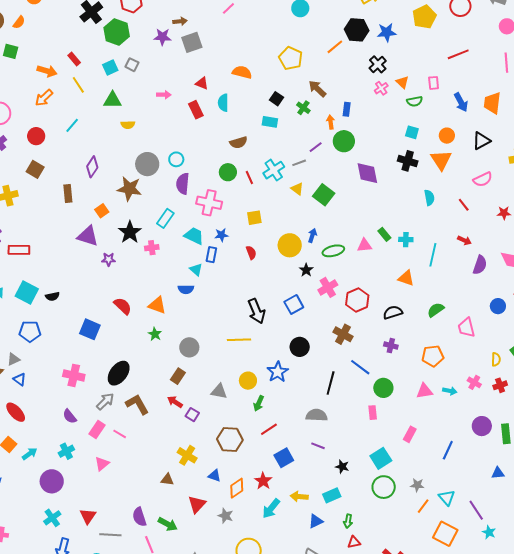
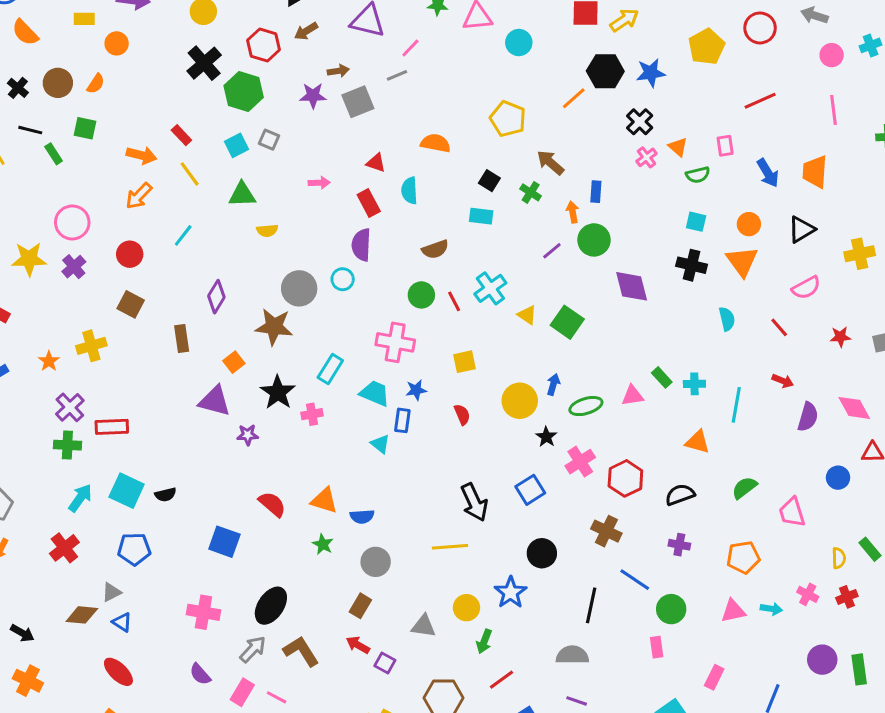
gray line: (299, 163) -> (397, 75), moved
purple semicircle: (183, 184) -> (361, 245), moved
blue semicircle: (186, 289) -> (362, 516), moved

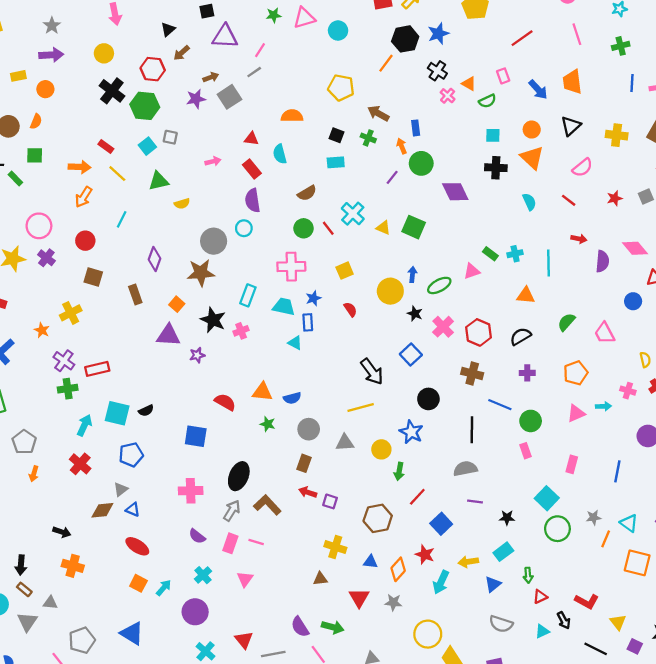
yellow cross: (860, 254) -> (617, 135), turned 30
gray triangle: (424, 626) -> (345, 443), moved

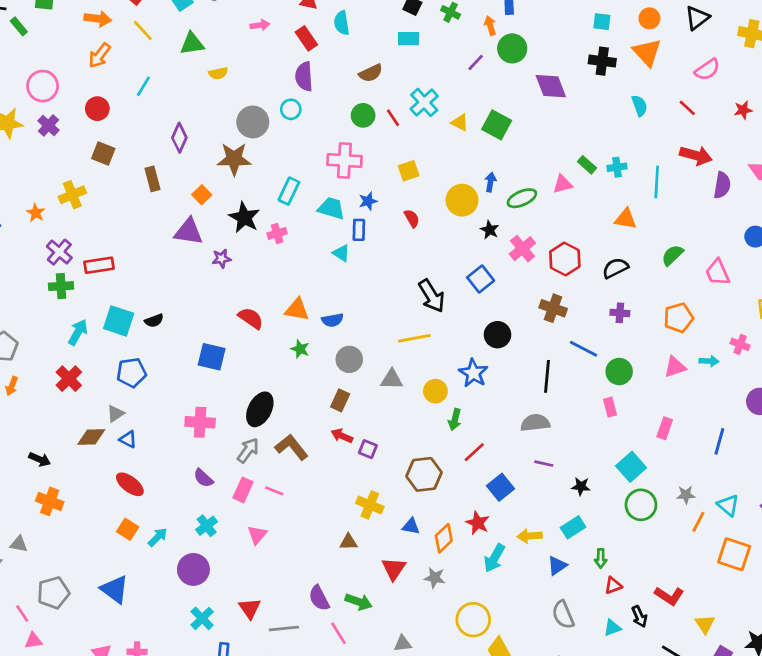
red arrow: (579, 239) -> (696, 155), size x1.6
gray semicircle: (501, 624) -> (563, 615), turned 45

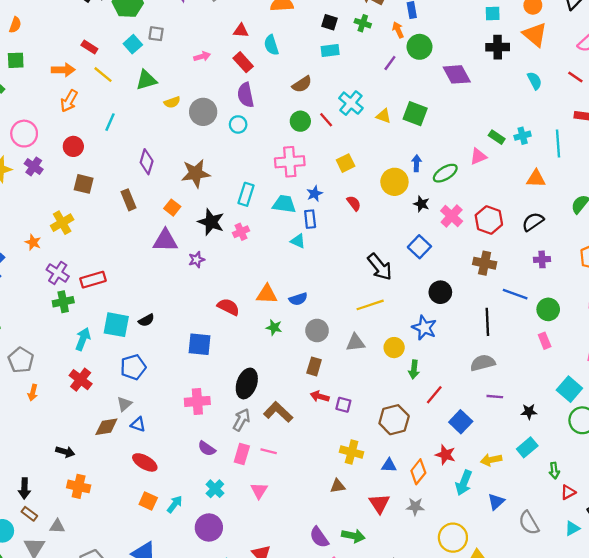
gray circle: (253, 122) -> (203, 112), moved
blue triangle: (557, 566) -> (496, 502), moved

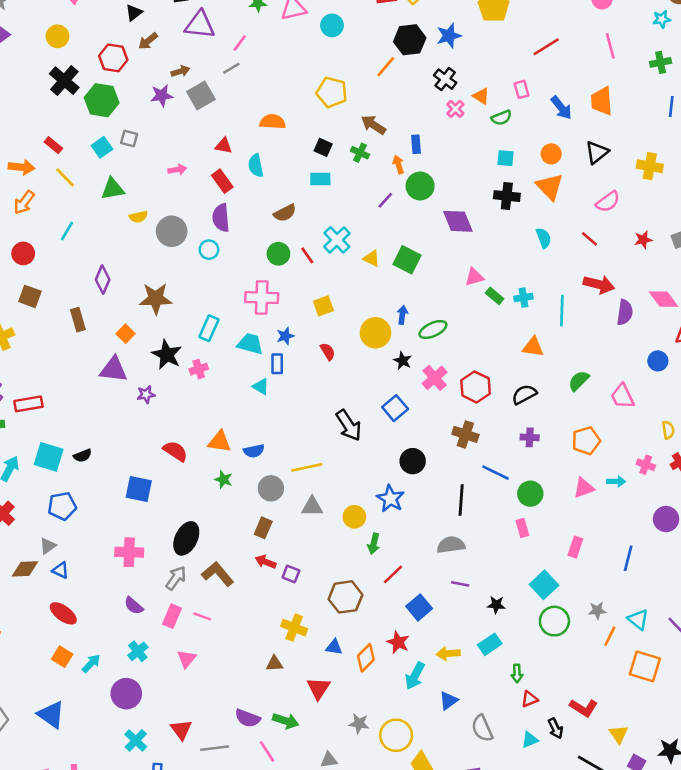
pink triangle: (478, 156) -> (474, 277), moved
yellow line: (370, 305) -> (307, 467), moved
gray star: (415, 507) -> (359, 723), moved
purple semicircle: (319, 537) -> (248, 718), turned -40

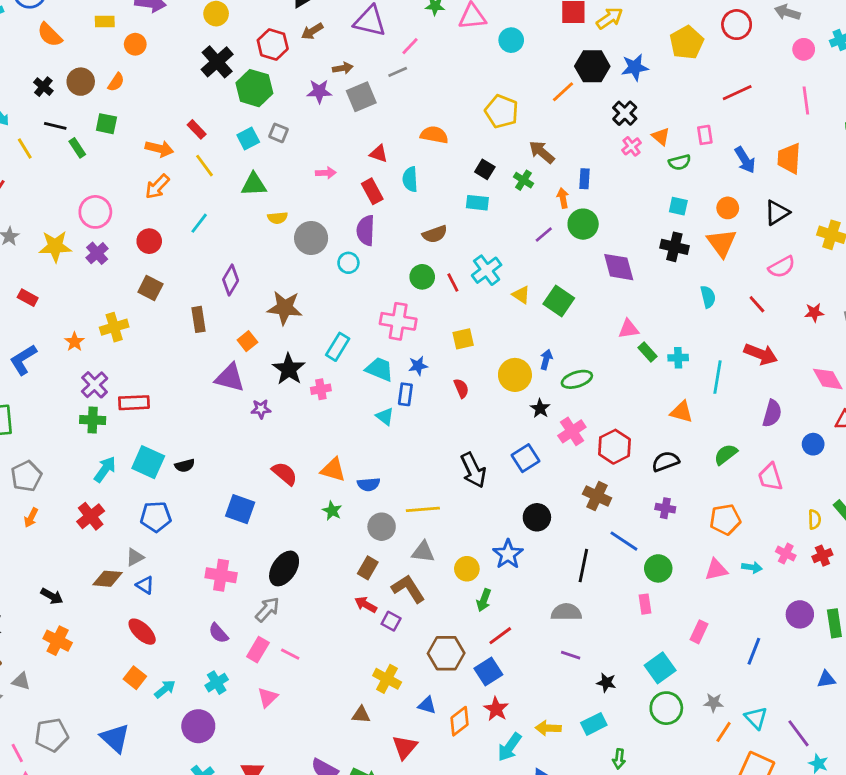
purple semicircle: (625, 312) -> (772, 413), moved
brown L-shape: (218, 574) -> (408, 589), moved
blue square: (419, 607) -> (488, 671), moved

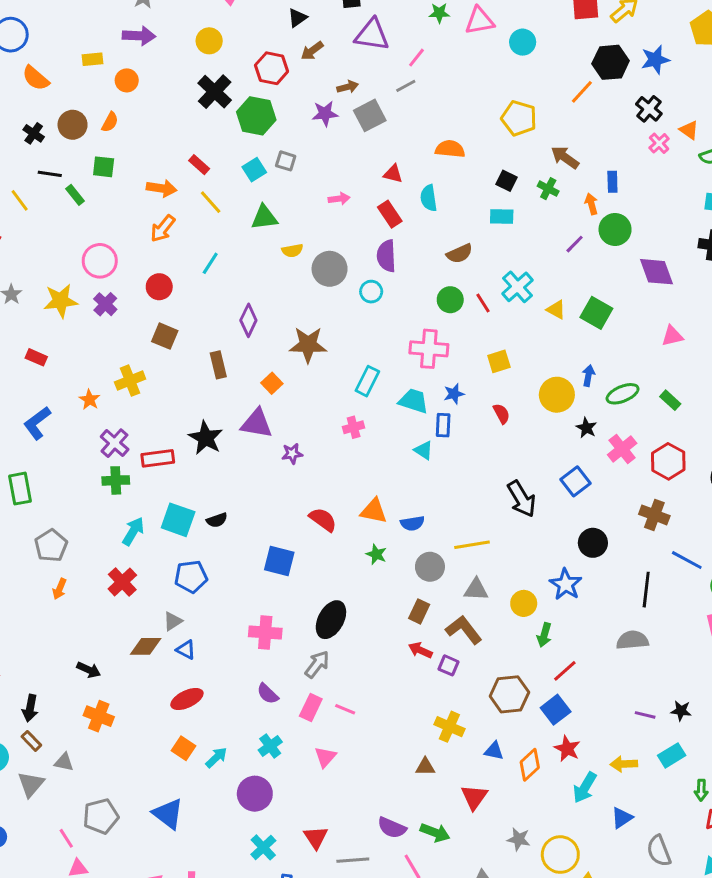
green rectangle: (648, 352) -> (670, 400), moved
black star: (289, 369) -> (206, 438), moved
red ellipse: (142, 632) -> (187, 699), turned -64
purple line: (571, 655) -> (645, 715), moved

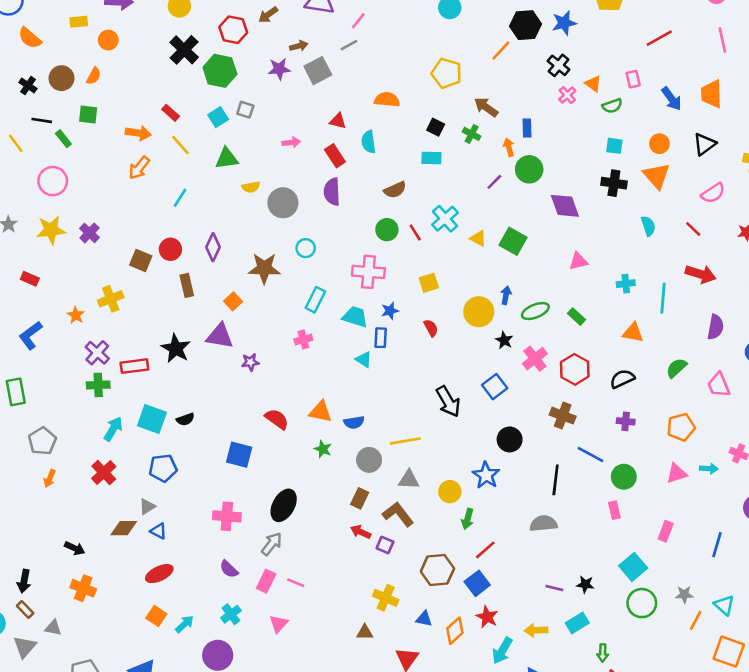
pink circle: (100, 261) -> (53, 181), moved
red circle: (159, 287) -> (170, 249), moved
cyan circle: (371, 292) -> (306, 248), moved

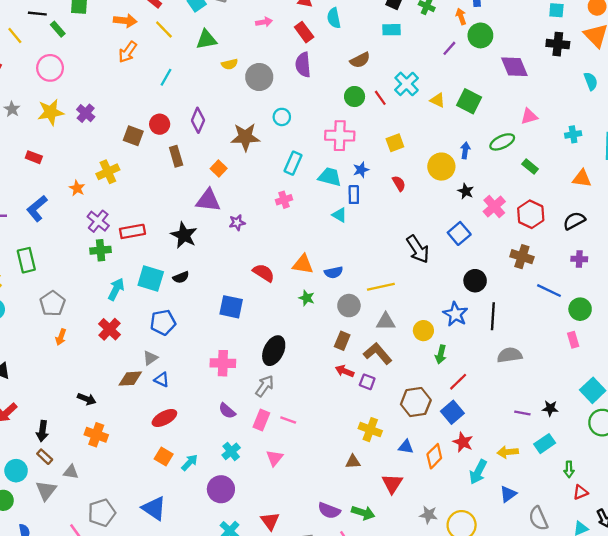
green ellipse: (535, 311) -> (502, 142), moved
black star: (176, 348) -> (184, 235), moved
black line: (556, 480) -> (493, 316), moved

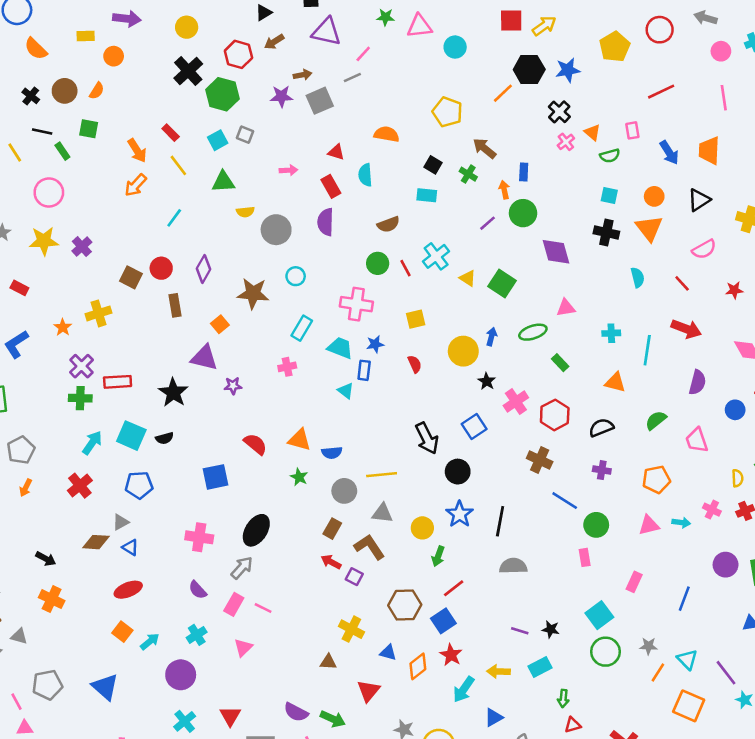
orange arrow: (125, 21) -> (137, 151), turned 45
black circle: (475, 281) -> (458, 472), moved
blue square: (231, 307) -> (216, 477), turned -30

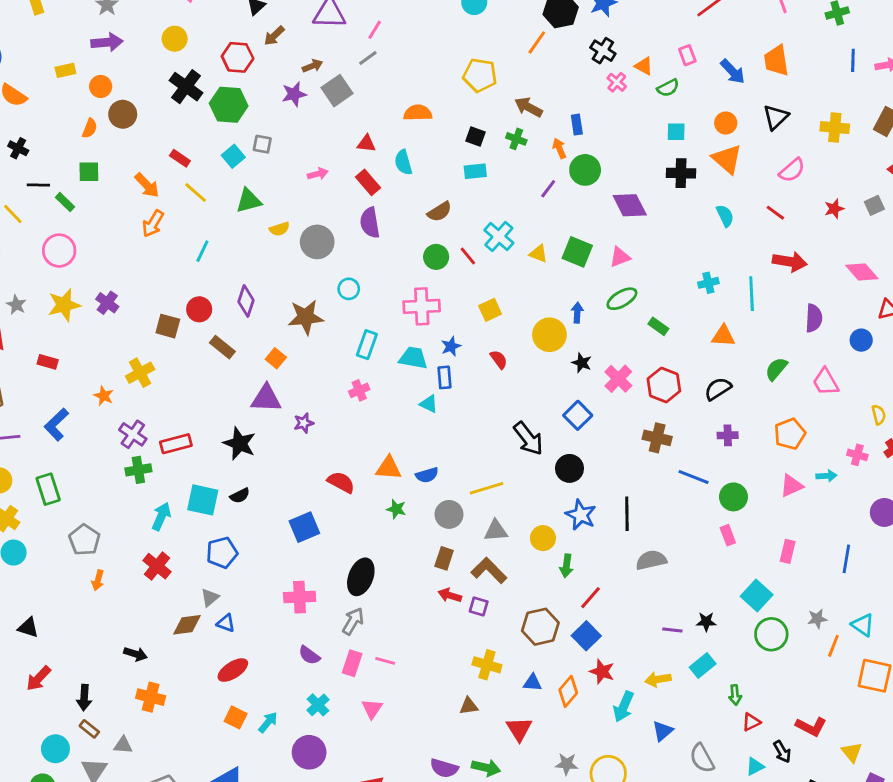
brown circle: (65, 91) -> (123, 114), moved
brown rectangle: (175, 305) -> (222, 347), turned -30
pink triangle: (566, 308) -> (620, 257), moved

